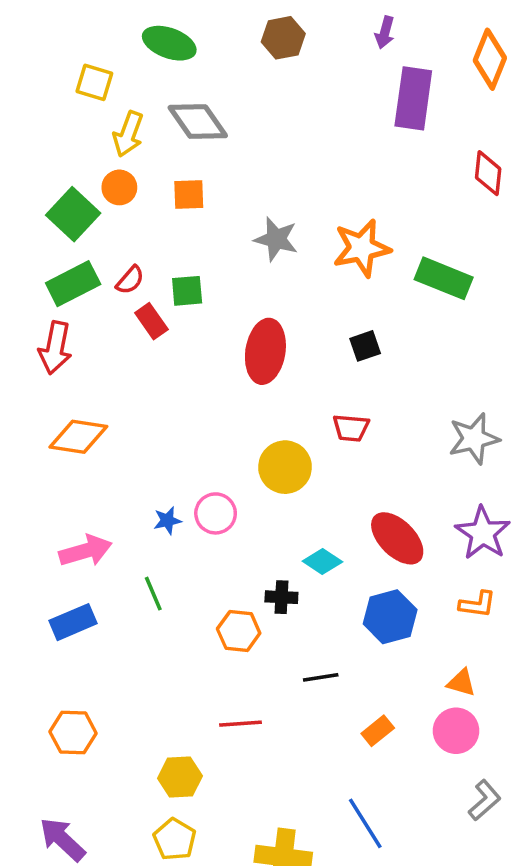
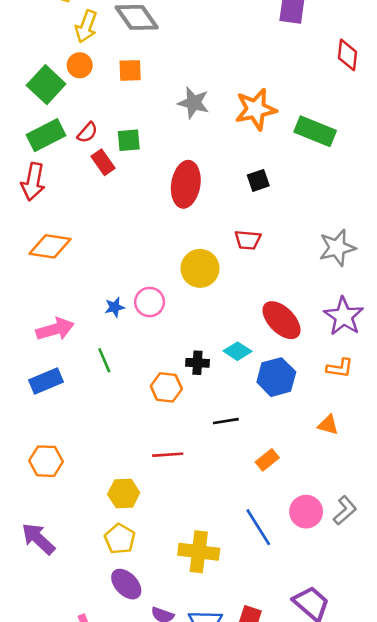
cyan diamond: (322, 562) -> (238, 351), moved
pink circle: (456, 731) -> (306, 512), moved

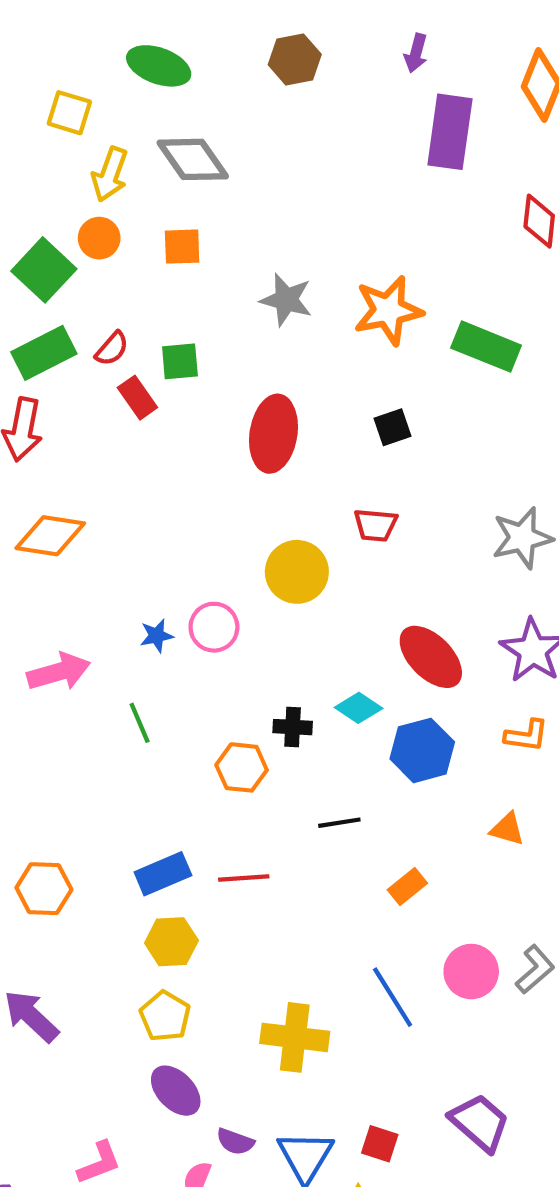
blue rectangle: (46, 381) -> (163, 874), moved

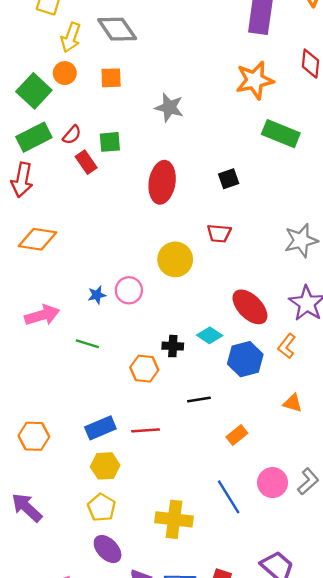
orange star: (388, 310) -> (255, 80), moved
green line: (140, 723) -> (87, 344), turned -50
orange L-shape: (526, 736) -> (287, 346), moved, turned 120

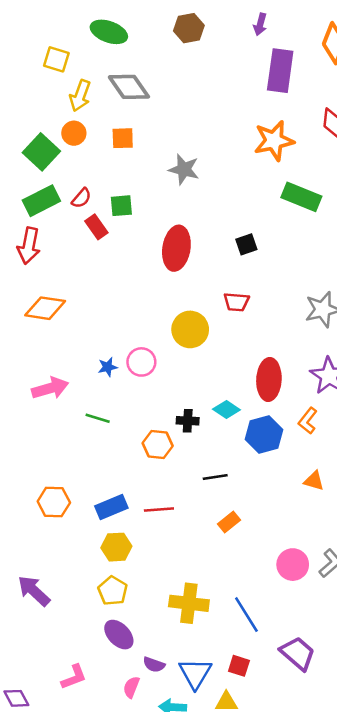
red ellipse: (250, 307) -> (269, 379), turned 48
orange rectangle: (237, 435) -> (229, 522), moved
orange hexagon: (34, 436) -> (54, 502), moved
blue line: (229, 497) -> (246, 615), moved

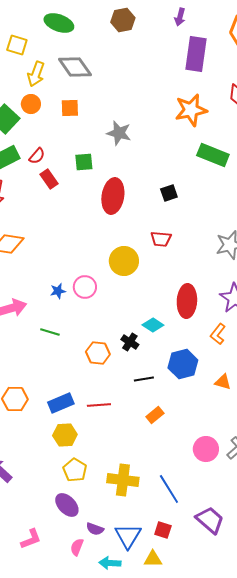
green square: (121, 206) -> (84, 162), moved
black cross: (188, 421) -> (130, 342), moved, turned 30
blue hexagon: (264, 435) -> (183, 364), moved
yellow pentagon: (113, 591) -> (75, 470), moved

